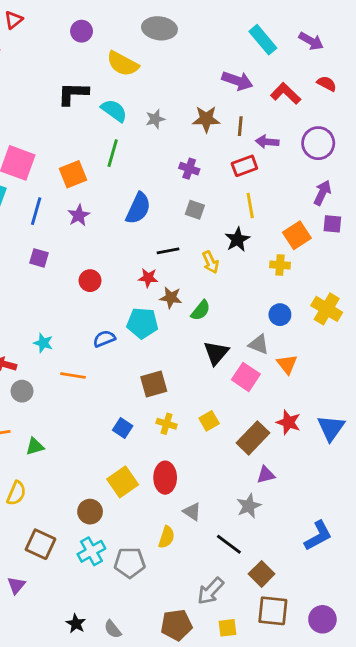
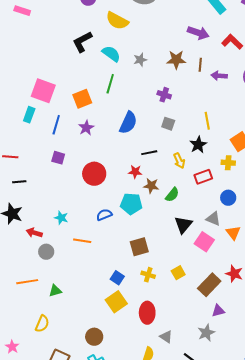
black L-shape: (73, 94) -> (82, 42), turned -30
red rectangle: (244, 166) -> (203, 177), moved
red circle: (90, 281) -> (94, 174), size x1.5
yellow square: (123, 482) -> (116, 302), moved

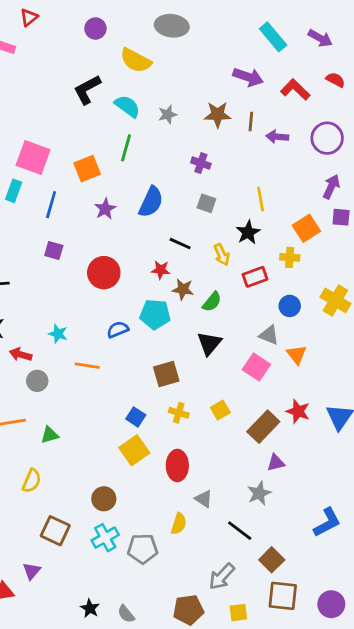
purple star: (86, 128) -> (105, 209), moved
black line: (149, 153) -> (180, 244), turned 35
black triangle: (183, 225) -> (209, 343), moved

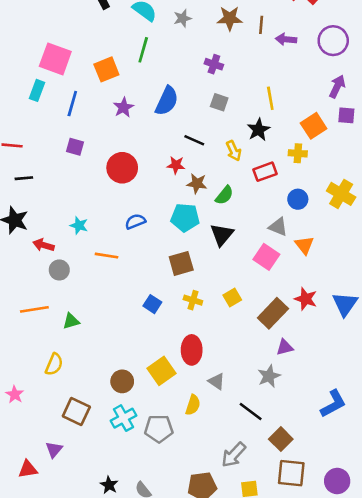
cyan pentagon: (155, 314) -> (185, 218), moved
yellow square: (134, 450) -> (161, 371), moved

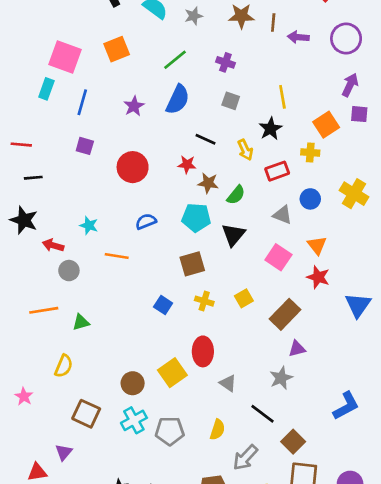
green line: (143, 50) -> (175, 60), moved, turned 35
orange square: (106, 69) -> (117, 49), moved
gray triangle: (278, 227) -> (282, 215), moved
red star: (306, 299) -> (318, 277), moved
yellow semicircle: (193, 405) -> (217, 430), moved

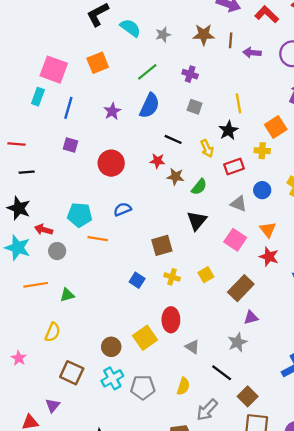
cyan pentagon: (196, 217) -> (80, 215), moved
cyan star: (89, 225) -> (18, 248), moved, size x1.6

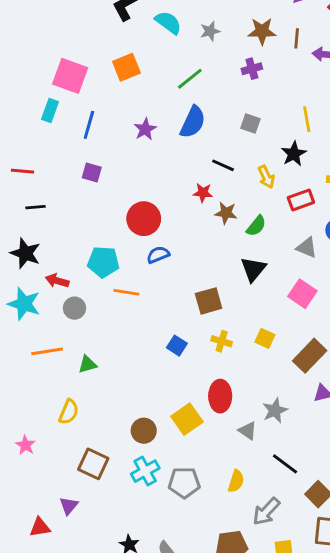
purple cross: (190, 74) -> (252, 69), moved, turned -35
red circle: (111, 163) -> (144, 219), moved
yellow square: (206, 275) -> (265, 338), turned -35
gray star: (237, 342) -> (275, 411), moved

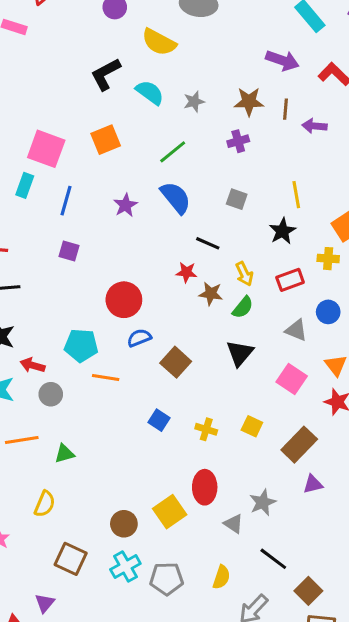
blue semicircle: (193, 122) -> (176, 198), turned -64
yellow arrow: (266, 177) -> (244, 274), moved
brown square: (209, 301) -> (176, 362), moved, turned -32
blue square: (177, 346) -> (159, 420), moved

